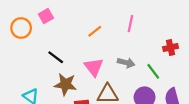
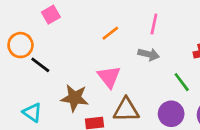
orange circle: (21, 28) -> (20, 45), moved
black line: (56, 57) -> (40, 65), moved
gray arrow: (126, 63) -> (149, 54), moved

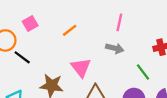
pink square: (51, 15) -> (30, 23), moved
orange line: (110, 33) -> (70, 30), moved

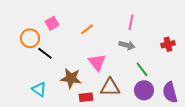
green line: (143, 72) -> (142, 69), moved

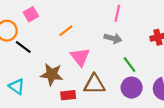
orange line: (87, 29) -> (66, 31), moved

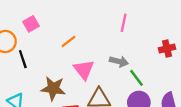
gray arrow: (113, 38) -> (119, 61), moved
black line: (23, 47) -> (23, 59), turned 35

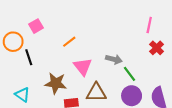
pink line: (124, 23) -> (149, 25), moved
red cross: (167, 49) -> (157, 48), turned -32

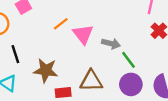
black line: (29, 57) -> (15, 54), moved
pink triangle: (83, 67) -> (83, 34), moved

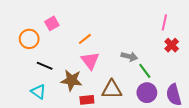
pink triangle: (83, 34) -> (90, 61), moved
black line: (15, 54) -> (45, 66), turned -49

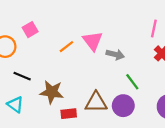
gray arrow: (129, 56) -> (115, 55), moved
pink triangle: (90, 61) -> (93, 41), moved
purple circle: (147, 93) -> (123, 106), moved

